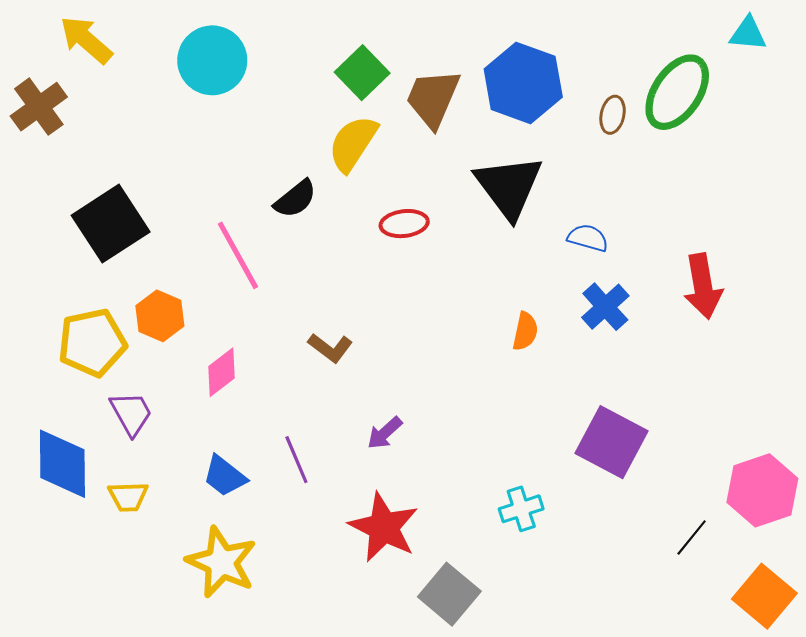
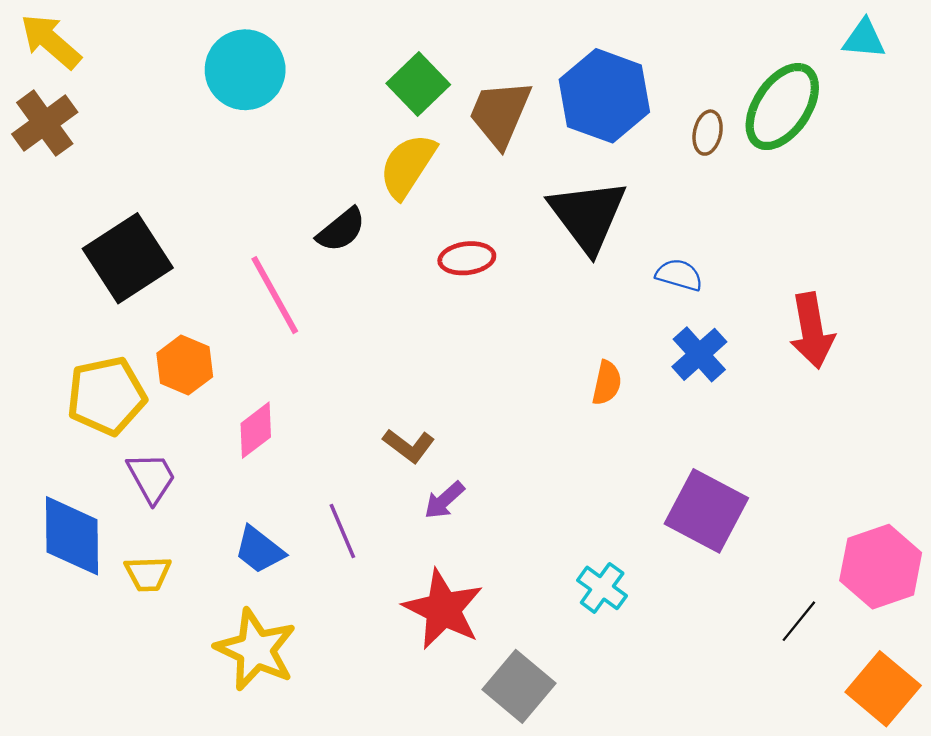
yellow arrow: (86, 40) -> (51, 41), moved
brown L-shape: (330, 348) -> (409, 446), moved
cyan cross: (521, 509) -> (602, 588), turned -36

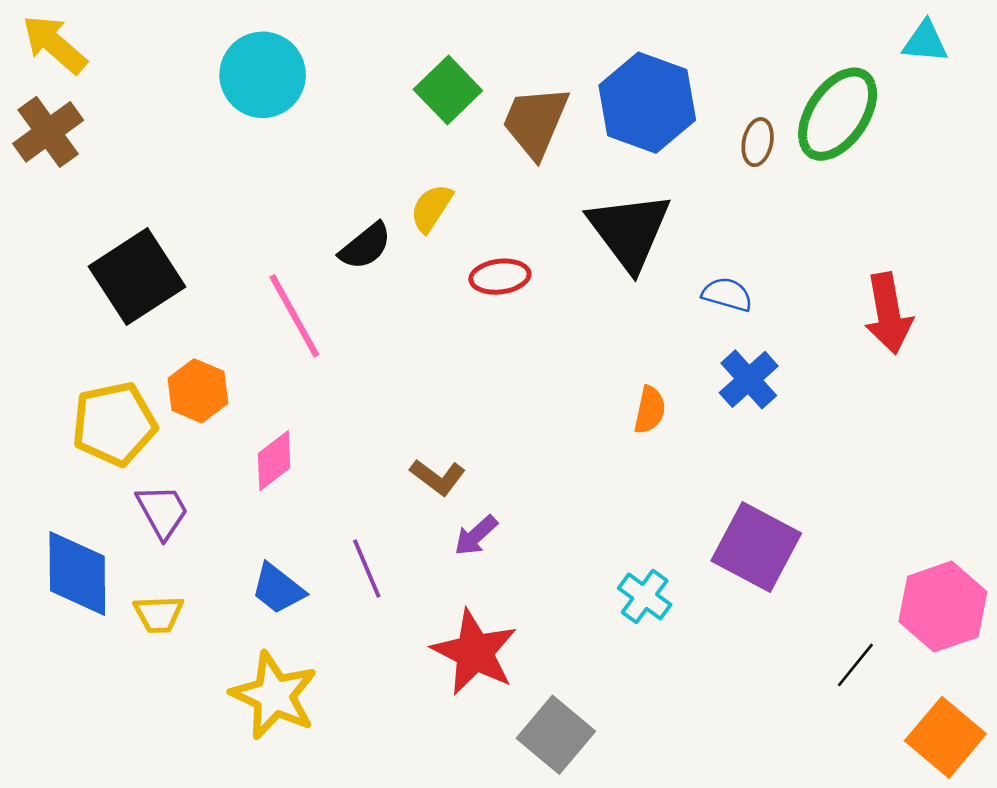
yellow semicircle: (408, 166) -> (431, 208), moved, size x0.7
red arrow: (812, 331) -> (888, 313), moved
cyan cross: (602, 588) -> (645, 596), moved

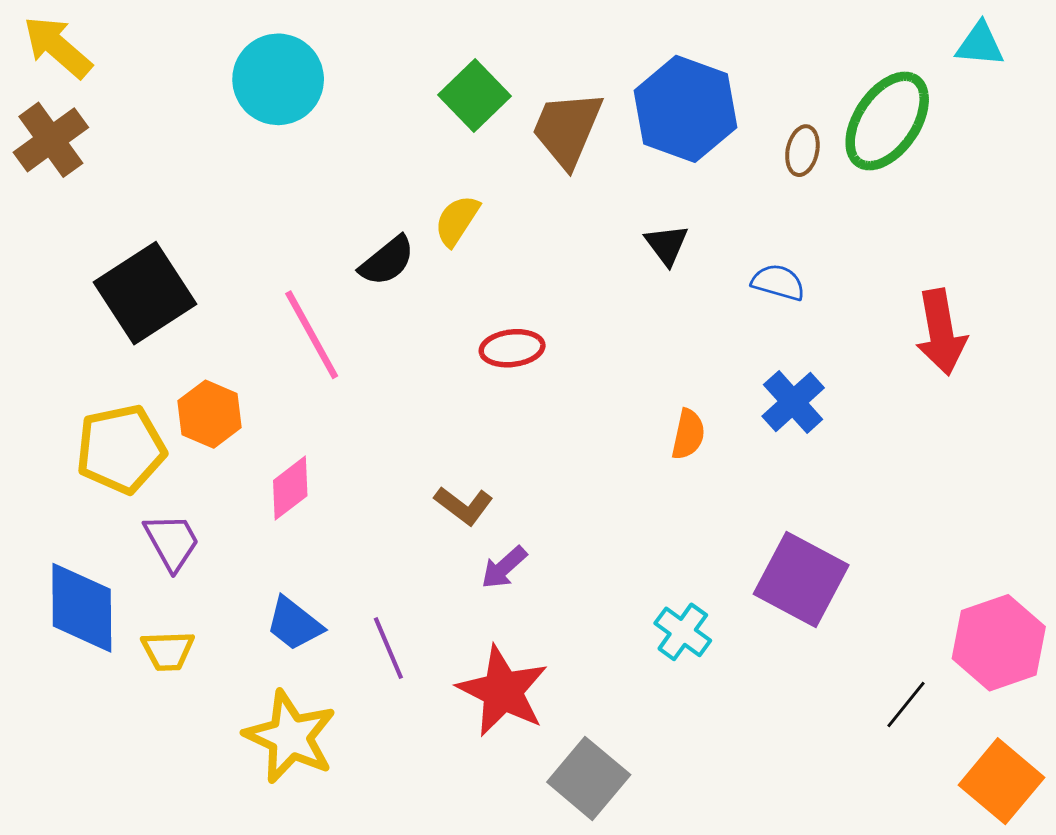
black triangle: (629, 231) -> (667, 245), size x0.5
red ellipse: (500, 277) -> (512, 348), moved
blue semicircle: (727, 294) -> (778, 282), moved
purple line: (367, 568) -> (388, 648), moved

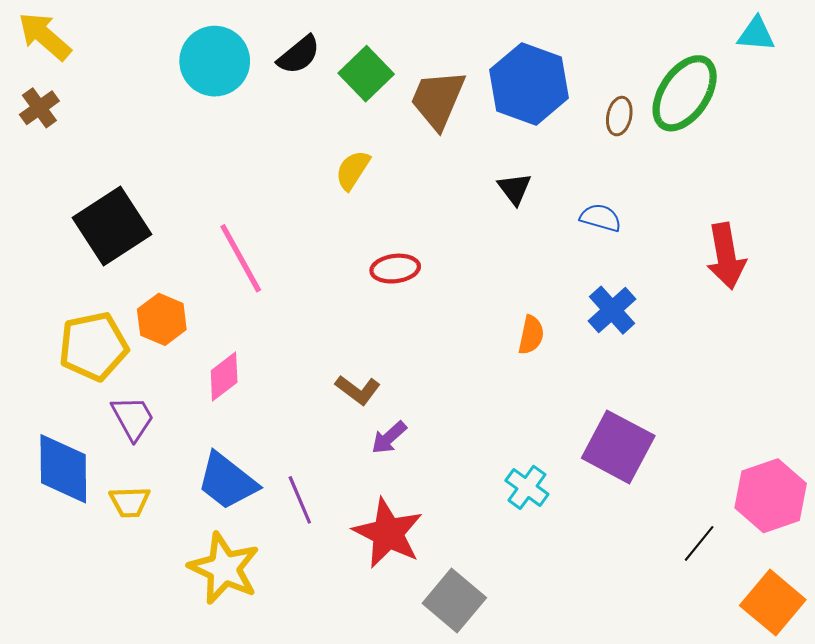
brown cross: (51, 140) -> (39, 108), size x0.7
black semicircle: (387, 261) -> (299, 55), moved
blue trapezoid: (294, 624) -> (227, 481), size x1.4

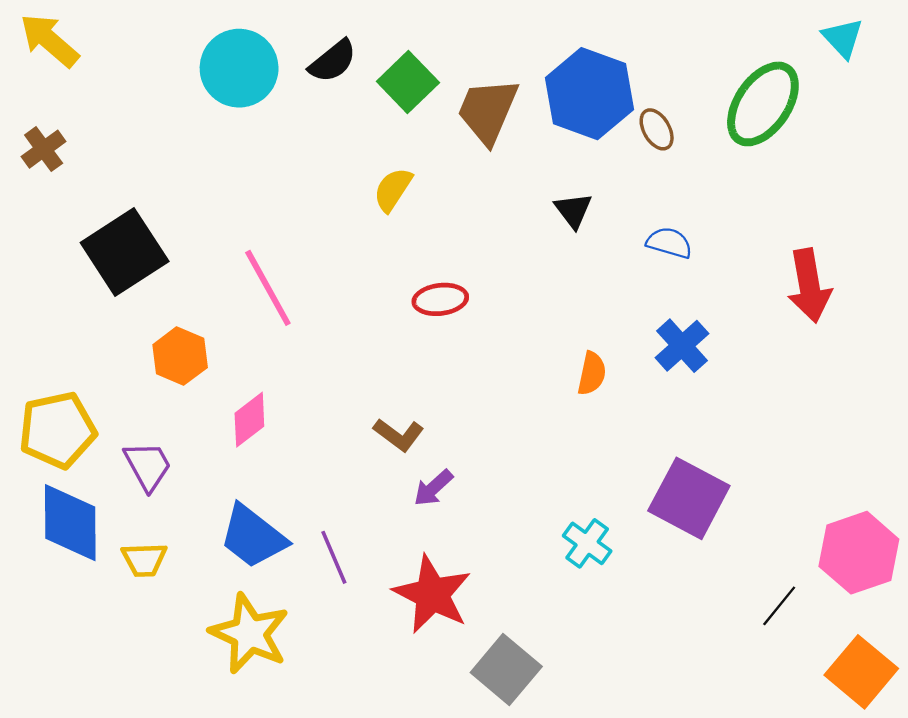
cyan triangle: (756, 34) -> (843, 38), turned 42
brown cross: (39, 108) -> (44, 149), moved
brown ellipse: (619, 116) -> (657, 129), moved, turned -42
yellow pentagon: (93, 346) -> (57, 430), moved

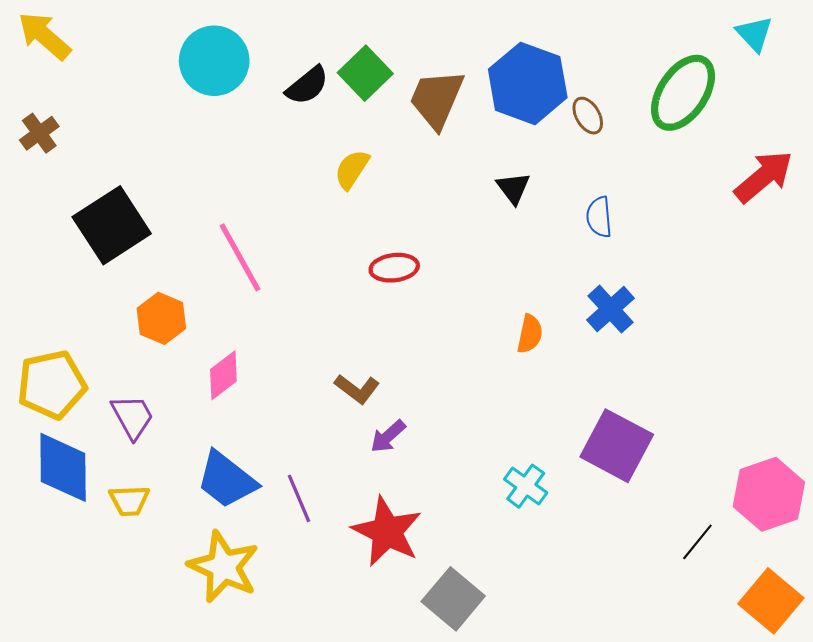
black semicircle: (333, 61) -> (307, 86), moved
blue semicircle: (669, 243) -> (599, 217), turned -111
red arrow: (809, 286) -> (764, 177), moved, turned -120

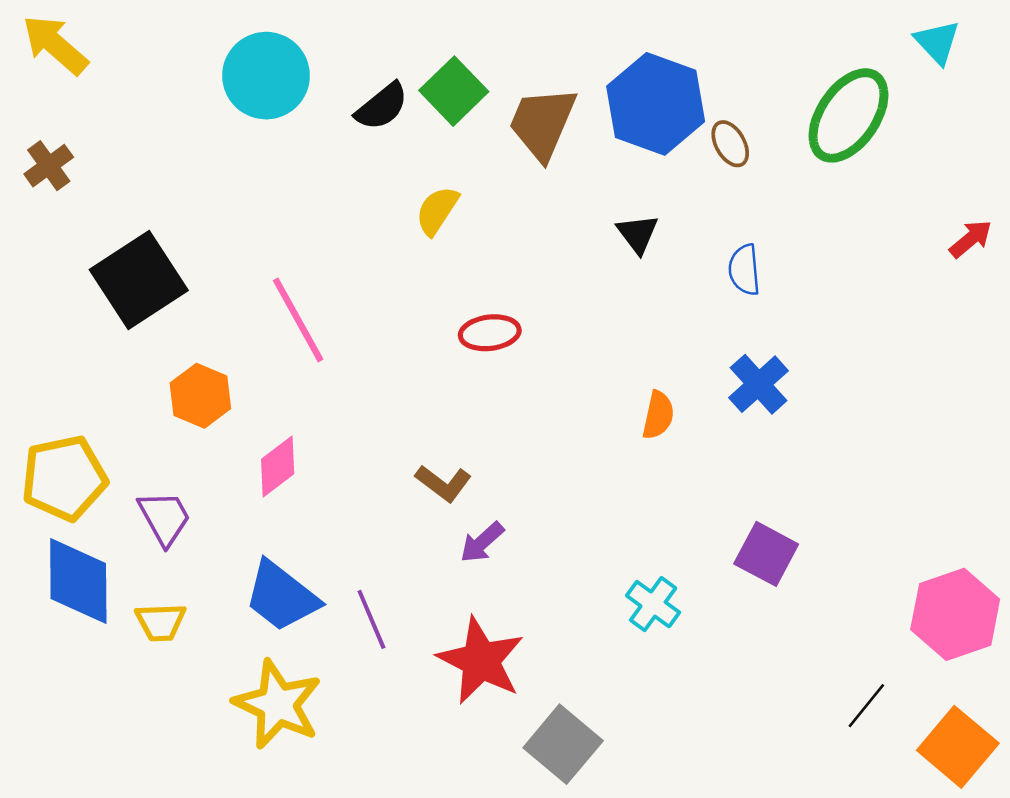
red arrow: (764, 177) -> (971, 239), moved, size x0.6
purple square: (617, 446) -> (766, 554), size x0.7
black line: (697, 542) -> (866, 706), moved

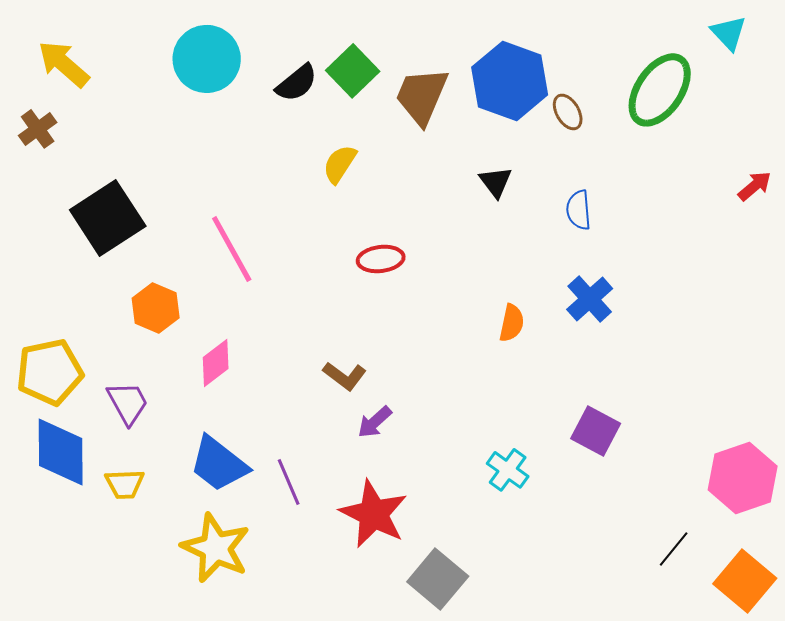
yellow arrow: (55, 45) -> (64, 64), moved

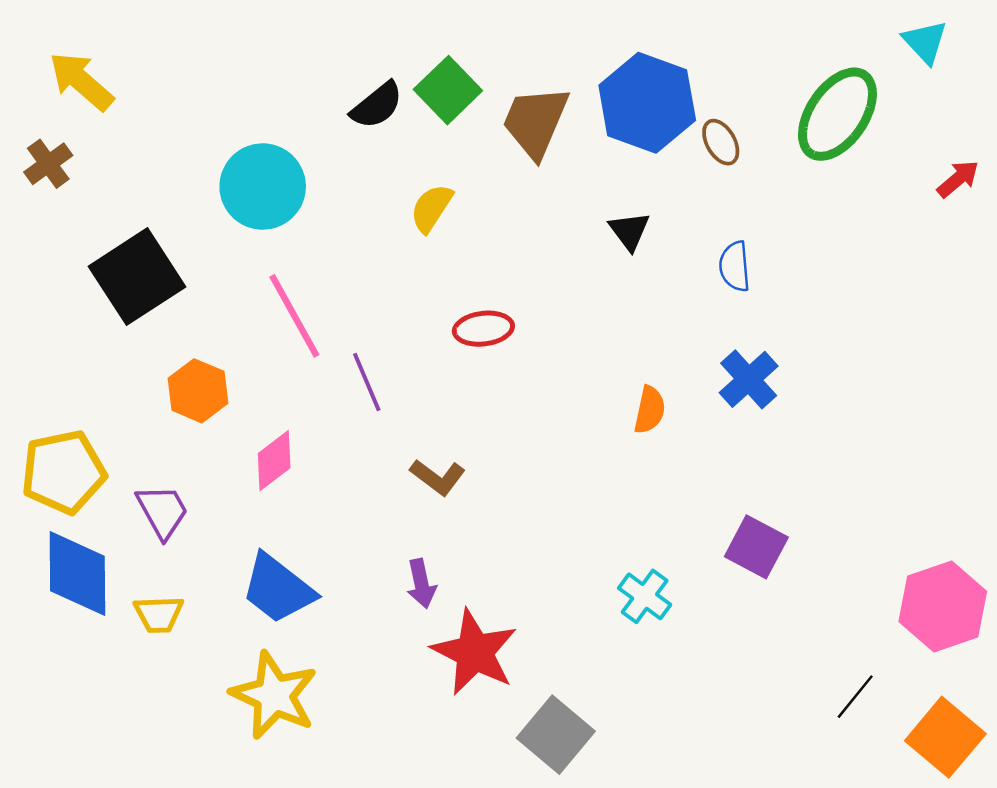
cyan circle: (207, 59) -> (263, 187), moved
red arrow: (755, 186) -> (958, 179), moved
purple arrow: (375, 422) -> (421, 584), moved, turned -60
purple line: (289, 482) -> (367, 382), moved

